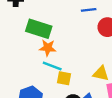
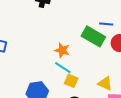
green rectangle: (39, 29) -> (93, 36), moved

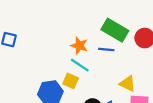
blue line: (106, 24) -> (106, 50), moved
yellow square: (71, 81) -> (71, 81), moved

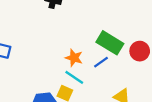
blue line: (106, 50) -> (101, 62), turned -42

